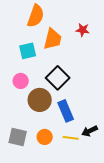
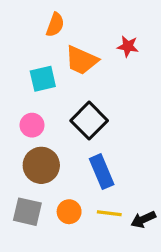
orange semicircle: (36, 16) -> (55, 25), size x0.7
orange trapezoid: (53, 39) -> (81, 60), turned 100
brown circle: (40, 100) -> (41, 165), moved
black arrow: (90, 131) -> (143, 219), moved

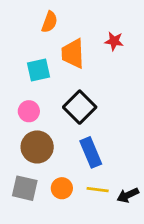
orange trapezoid: (81, 60) -> (73, 54), turned 64

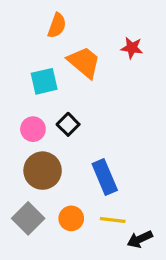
orange trapezoid: (73, 54) -> (84, 62), turned 132
black square: (80, 107) -> (68, 124), moved, size x0.6
gray square: (25, 188) -> (28, 218), turned 32
black arrow: (128, 195) -> (140, 239), moved

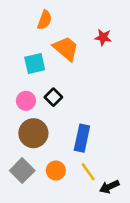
blue rectangle: (105, 177) -> (82, 138), turned 35
yellow line: (113, 220) -> (88, 172), turned 48

